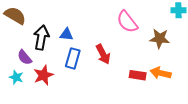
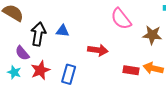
red arrow: (103, 54) -> (98, 50), turned -54
blue rectangle: (73, 58) -> (69, 74), moved

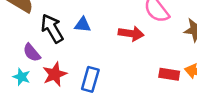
black arrow: (38, 34) -> (52, 28), turned -40
red arrow: (98, 50) -> (131, 34), moved

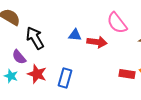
blue triangle: (83, 25) -> (75, 35), moved
red star: (55, 74) -> (37, 74), turned -30

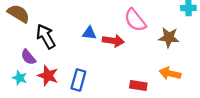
red rectangle: (127, 74) -> (138, 85), moved

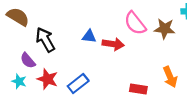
brown star: (169, 37) -> (165, 29), moved
orange arrow: (170, 73) -> (170, 77), turned -126
blue rectangle: (78, 80) -> (78, 83), turned 36

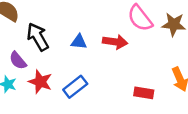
blue triangle: (89, 36) -> (79, 42), moved

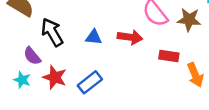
red rectangle: (144, 93) -> (169, 56), moved

